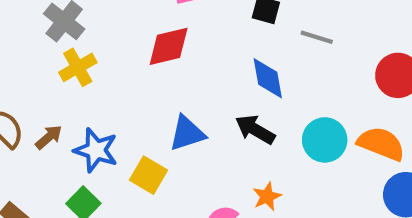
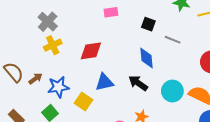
red diamond: (169, 46) -> (91, 51), moved
blue star: (96, 150) -> (58, 87), turned -30

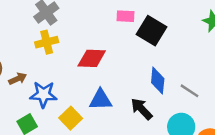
black square: (148, 24) -> (151, 31), moved, size x1.6
gray line: (173, 40) -> (189, 91), moved

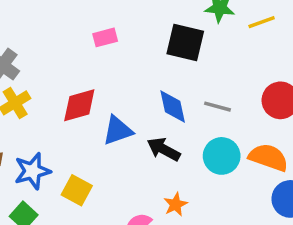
black square: (151, 31) -> (185, 42), moved
blue triangle: (101, 100) -> (118, 130), moved

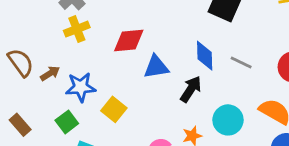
black arrow: (164, 149) -> (191, 89), turned 84
cyan circle: (222, 156) -> (228, 120), moved

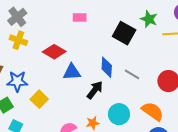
yellow cross: (77, 29) -> (18, 40), turned 36
red diamond: (129, 41) -> (54, 52), turned 30

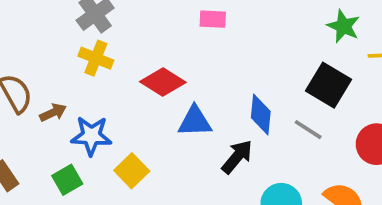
black square: (124, 33) -> (328, 85), moved

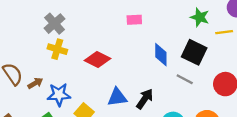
pink rectangle: (213, 19) -> (134, 20), moved
blue diamond: (261, 115) -> (161, 55), moved
blue triangle: (195, 121) -> (117, 97), moved

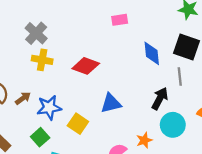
gray line: (185, 79) -> (180, 77), turned 63
black arrow: (145, 99) -> (160, 99), moved

